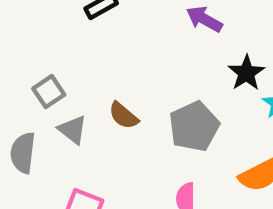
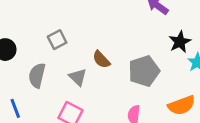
gray triangle: (73, 130) -> (78, 77), moved

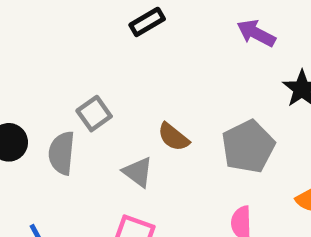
gray semicircle: (37, 75) -> (62, 153), moved

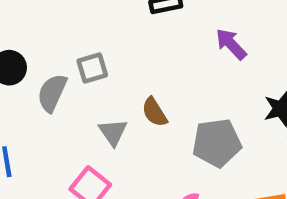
purple arrow: (256, 33) -> (231, 44), moved

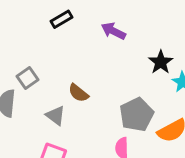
gray pentagon: (217, 143) -> (137, 115), moved

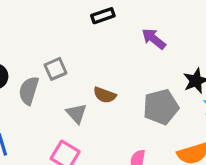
brown semicircle: (78, 93) -> (105, 95), turned -30
gray pentagon: (137, 115) -> (161, 107), moved

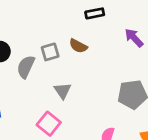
brown semicircle: (105, 95) -> (78, 46), moved

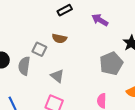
gray square: (50, 52) -> (39, 49), turned -32

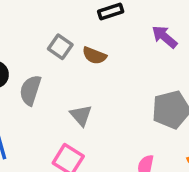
gray square: (39, 49) -> (60, 47), moved

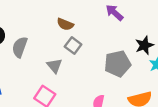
gray square: (60, 47) -> (73, 45), moved

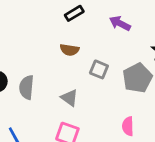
gray square: (73, 45) -> (99, 69), moved

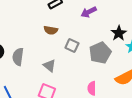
purple arrow: (120, 23) -> (89, 12), turned -56

